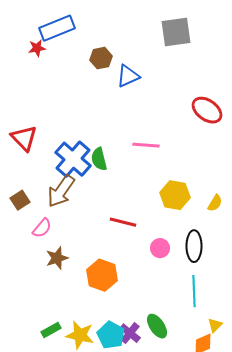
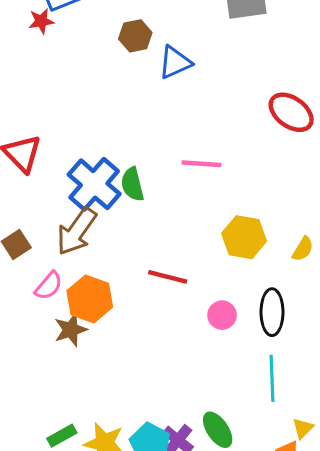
orange hexagon: (102, 275) -> (90, 299), moved

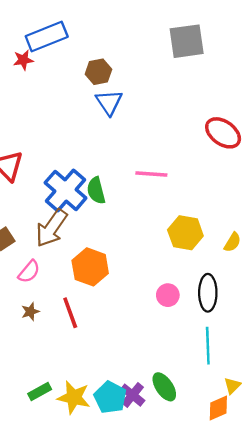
blue triangle: (175, 62) -> (109, 102), moved, turned -40
red line: (168, 277) -> (70, 313), moved, turned 56
orange hexagon: (90, 299) -> (90, 267), moved
brown star: (71, 330) -> (30, 312), moved, size x0.7

